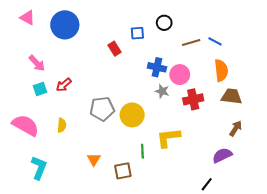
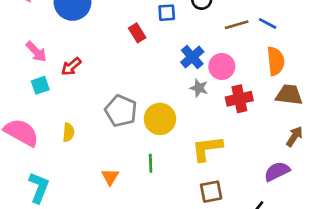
blue cross: (157, 67) -> (192, 57), turned 36
red arrow: (64, 85) -> (71, 66), moved
gray pentagon: (102, 109) -> (121, 111), turned 30
green line: (142, 151) -> (151, 163), moved
brown square: (123, 171) -> (211, 192), moved

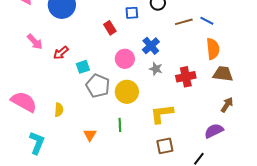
pink circle: (222, 66) -> (125, 59), moved
cyan square: (40, 85) -> (83, 67), moved
yellow semicircle: (68, 132) -> (59, 110), moved

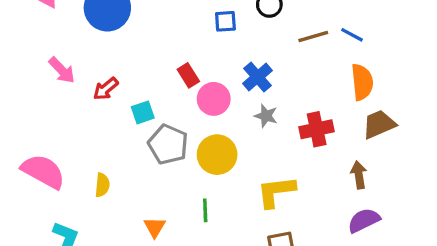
red rectangle: (110, 28) -> (188, 75), moved
brown trapezoid: (223, 74) -> (379, 124), turned -30
brown arrow: (227, 105) -> (359, 175), moved, turned -42

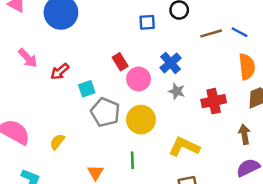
yellow semicircle: (102, 185) -> (57, 142), turned -147
yellow L-shape: (276, 192) -> (184, 147), turned 32

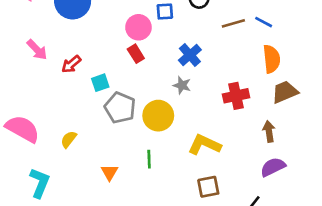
pink circle: (139, 79) -> (138, 27), moved
gray star: (177, 91) -> (182, 85), moved

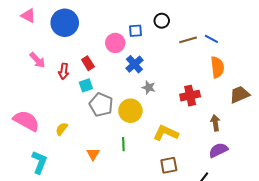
red rectangle: (136, 54) -> (88, 63), moved
blue cross: (190, 55) -> (134, 64), moved
red arrow: (71, 64) -> (64, 71), turned -42
brown trapezoid: (285, 92) -> (240, 95), moved

